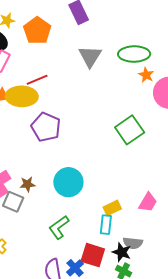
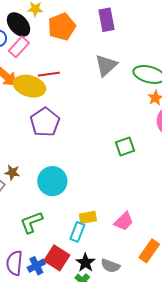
green square: (130, 130) -> (125, 147), size x0.7
gray semicircle: (133, 243) -> (110, 266), moved

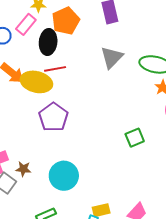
black ellipse: (19, 24) -> (48, 42), moved, turned 50
pink rectangle: (19, 47) -> (26, 24), moved

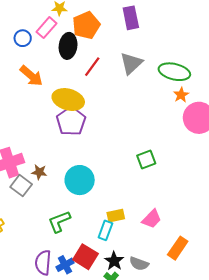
red line: (55, 69) -> (92, 67), moved, turned -45
yellow ellipse: (36, 82) -> (68, 100), moved
green square: (135, 138) -> (146, 160), moved

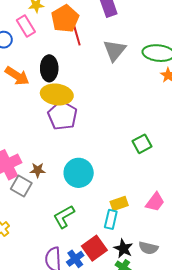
pink rectangle: (46, 28) -> (26, 26), turned -65
black ellipse: (68, 46) -> (49, 68), moved
red line: (92, 67) -> (77, 35), moved, turned -45
red square: (85, 257) -> (94, 248), turned 30

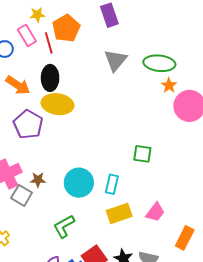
red line: (77, 35) -> (49, 43), moved
purple pentagon: (62, 116) -> (28, 125), moved
green square: (142, 144) -> (142, 154), turned 36
yellow rectangle: (119, 203) -> (119, 213), size x1.4
cyan rectangle: (111, 219) -> (112, 184), moved

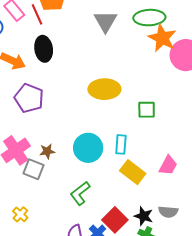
orange star: (169, 85) -> (162, 38), size x1.8
yellow ellipse: (57, 104) -> (104, 89), moved
yellow rectangle: (119, 213) -> (133, 172), turned 65

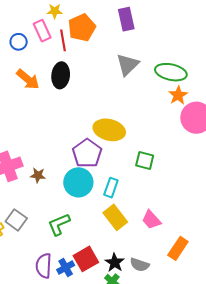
orange star: (162, 38) -> (178, 95), size x0.7
purple pentagon: (29, 98) -> (87, 153), moved
pink trapezoid: (168, 165) -> (151, 220), turned 95
gray square: (33, 169) -> (16, 220), moved

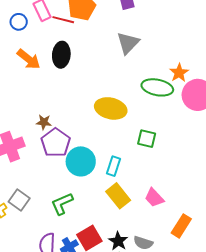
red line: (63, 40) -> (63, 20), turned -65
green ellipse: (171, 72) -> (157, 87), moved
purple pentagon: (87, 153) -> (56, 143), moved
brown star: (38, 175) -> (44, 122), moved

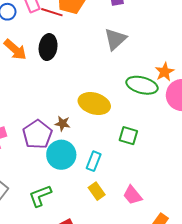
brown star: (44, 122) -> (62, 123), moved
yellow rectangle: (118, 196) -> (97, 191), size x0.7

